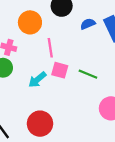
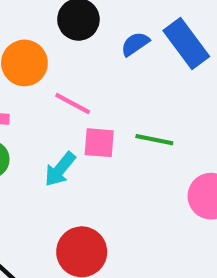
pink line: (50, 48) -> (73, 104), turned -42

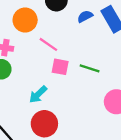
cyan arrow: (60, 169) -> (38, 94), moved

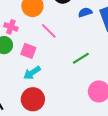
pink square: (60, 67) -> (28, 51), moved
green line: (90, 68) -> (81, 58), turned -60

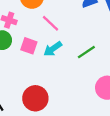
cyan arrow: (32, 73) -> (53, 49), moved

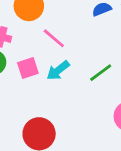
pink square: (29, 46) -> (28, 68), turned -35

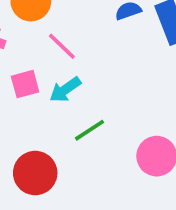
green line: (101, 73) -> (89, 130), moved

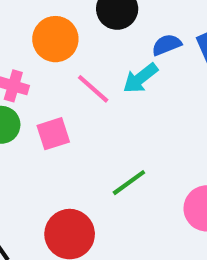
cyan arrow: (65, 90) -> (140, 78), moved

